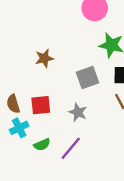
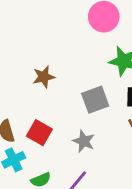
red square: (41, 105) -> (39, 133), turned 36

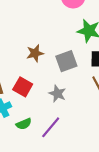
brown star: (44, 77) -> (35, 53), moved

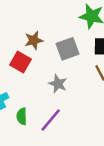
red square: (23, 87) -> (20, 62), moved
green semicircle: (24, 124) -> (22, 116), turned 112

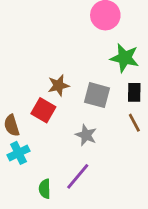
gray square: (68, 49) -> (97, 95), turned 35
green semicircle: (22, 116) -> (45, 189), moved

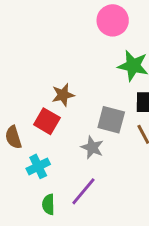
gray square: (97, 95) -> (111, 120), moved
cyan cross: (19, 153) -> (38, 166), moved

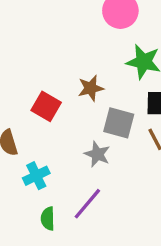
brown star: (63, 95) -> (91, 88), moved
red square: (47, 121) -> (46, 106), moved

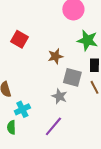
red square: (46, 106) -> (19, 39), moved
green semicircle: (48, 219) -> (11, 127), moved

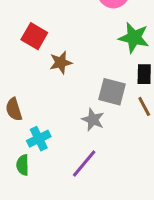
brown star: (55, 56) -> (61, 62), moved

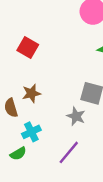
brown star: (61, 62) -> (31, 93), moved
green semicircle: (23, 165) -> (18, 154), turned -119

